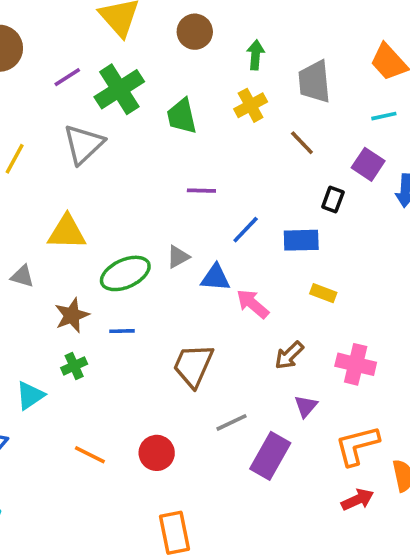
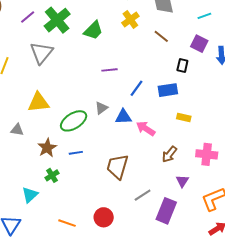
green trapezoid: (182, 116) -> (93, 30), turned -115

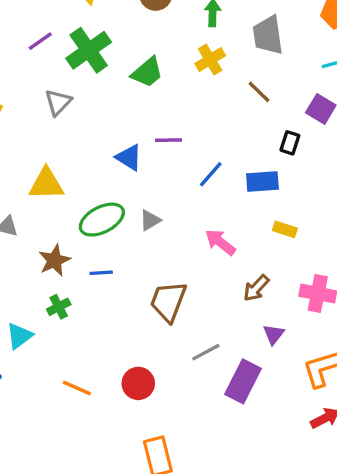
gray triangle: (41, 53) -> (58, 102), size x0.7
gray triangle: (101, 108) -> (150, 220), moved
blue triangle: (123, 117) -> (129, 158), moved, turned 30

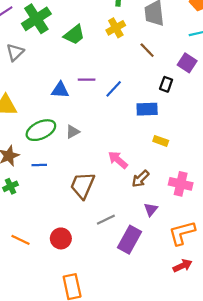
blue triangle: (129, 158) -> (60, 90), turned -30
blue line: (211, 174) -> (114, 89), moved
pink arrow: (220, 242) -> (118, 160), moved

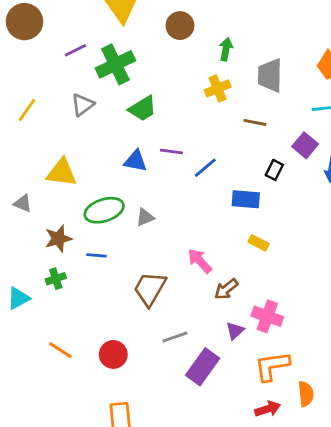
green trapezoid: (74, 35) -> (143, 109), moved
brown line: (147, 50) -> (255, 122), turned -42
pink cross: (181, 184) -> (267, 316), moved

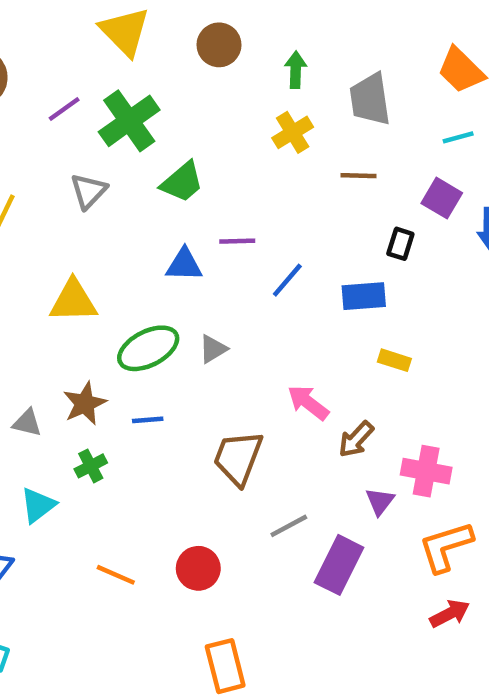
blue line: (205, 168) -> (287, 280), moved
gray triangle: (23, 203) -> (27, 423), moved

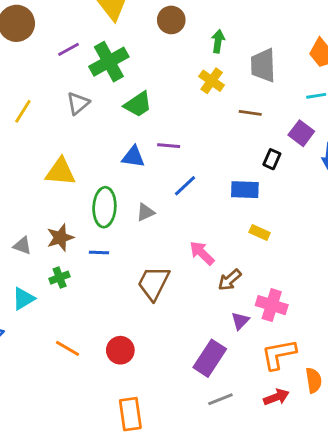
yellow cross: (293, 132) -> (212, 81), turned -30
blue line: (287, 280) -> (185, 186), moved
green ellipse: (148, 348) -> (104, 207), turned -66
gray line: (289, 526) -> (220, 399), moved

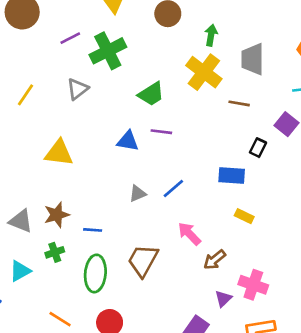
yellow cross: (212, 81) -> (204, 72), size x1.5
green trapezoid: (138, 104) -> (151, 94), moved
blue line: (185, 186) -> (173, 189), moved
green ellipse: (104, 207) -> (95, 273), moved
gray triangle: (22, 246) -> (21, 221), size x1.4

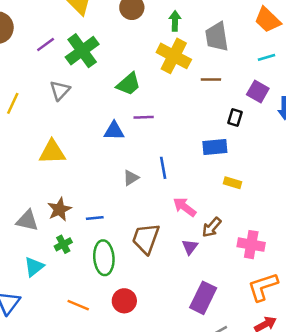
blue line: (173, 189) -> (163, 168), turned -50
purple triangle: (223, 299) -> (190, 247), moved

